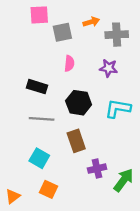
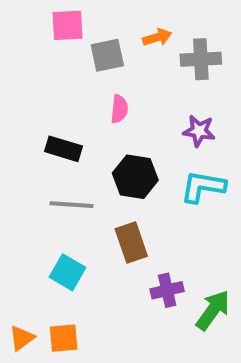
purple star: (109, 68) -> (199, 131), moved
orange square: (49, 189) -> (64, 338), moved, turned -30

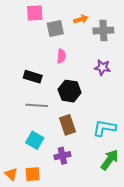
cyan L-shape: (203, 187) -> (104, 128), moved
purple cross: (167, 290) -> (62, 156), moved
orange triangle: (22, 338) -> (11, 174), turned -40

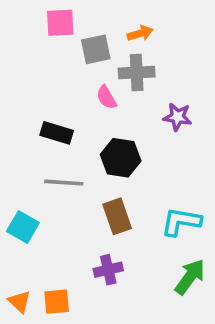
gray cross: (103, 31) -> (137, 72), moved
pink semicircle: (61, 56) -> (106, 97), turned 144
cyan square: (35, 140) -> (23, 227), moved

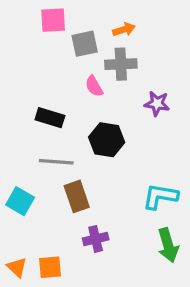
brown rectangle: (117, 216) -> (77, 196), moved
green arrow: (190, 277) -> (168, 245), turned 128

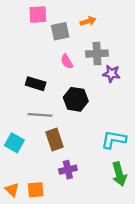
gray cross: (121, 64) -> (97, 54), moved

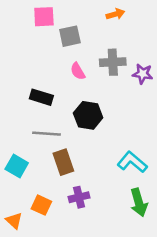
orange arrow: (88, 21) -> (115, 14), moved
purple star: (111, 74) -> (143, 74), moved
cyan L-shape: (114, 139) -> (132, 162), turned 30
orange square: (36, 190) -> (41, 205), moved, turned 30

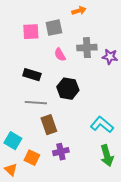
orange arrow: (115, 14) -> (79, 11), moved
pink square: (44, 17) -> (31, 32), moved
cyan square: (17, 166) -> (13, 141), moved

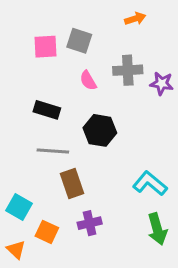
orange arrow: (79, 11) -> (135, 19), moved
gray square: (54, 28) -> (79, 41), turned 30

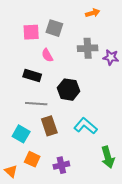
pink semicircle: (88, 80) -> (47, 55), moved
cyan L-shape: (150, 183) -> (86, 126), moved
cyan square: (19, 207) -> (21, 134), moved
purple cross: (90, 223) -> (61, 165), moved

